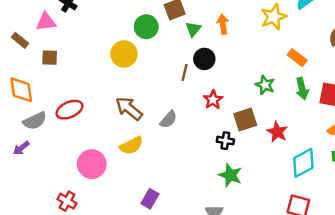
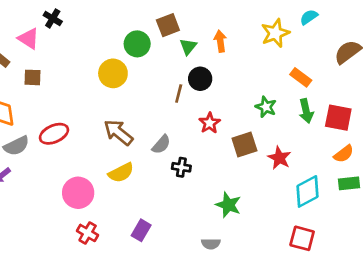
pink triangle: (46, 22) -> (28, 39), turned 40
black cross: (225, 141) -> (181, 167), moved
red cross: (67, 201) -> (88, 233), moved

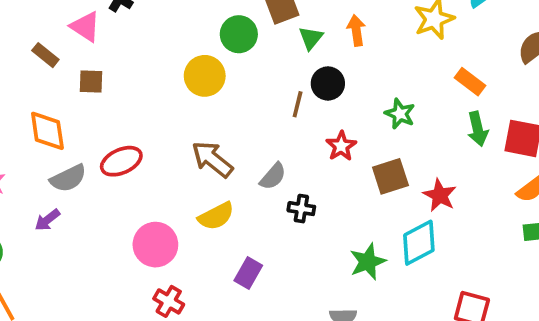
green star: (266, 107) -> (400, 114), moved
cyan diamond: (307, 191) -> (419, 243), moved
green star: (228, 205) -> (368, 262), turned 30
purple rectangle: (141, 230) -> (248, 273), moved

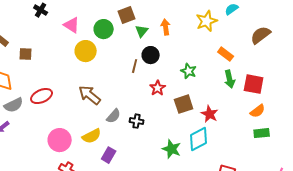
pink triangle: (85, 27) -> (72, 25), moved
gray semicircle: (273, 176) -> (114, 116), moved
yellow semicircle: (216, 216) -> (92, 136), moved
green star: (368, 262) -> (172, 149), turned -30

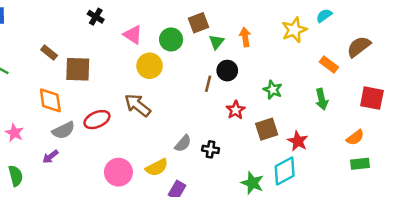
brown square: (26, 54) -> (78, 69), size x1.6
orange rectangle: (226, 54) -> (329, 65), moved
red square: (254, 84) -> (372, 98), moved
brown arrow: (90, 95) -> (138, 105), moved

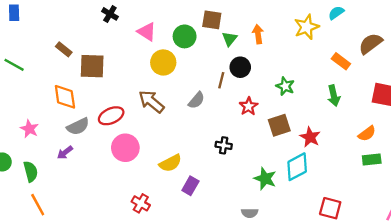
brown square: (199, 23) -> (212, 20), turned 30
gray semicircle: (183, 143) -> (196, 100), moved
pink circle: (118, 172) -> (125, 148), moved

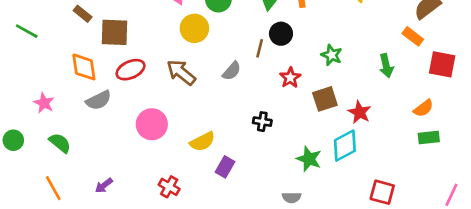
orange rectangle: (341, 61) -> (413, 36), moved
red ellipse: (111, 116) -> (131, 70), moved
purple arrow: (65, 152) -> (104, 186), moved
green semicircle: (31, 171) -> (60, 143), moved, turned -36

